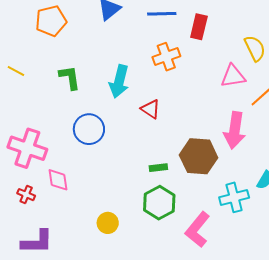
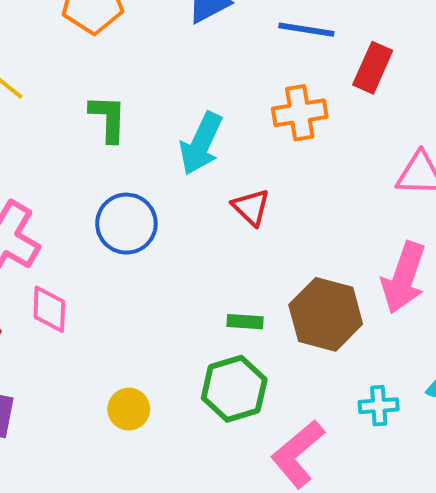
cyan cross: (234, 197) -> (379, 406), size x0.7

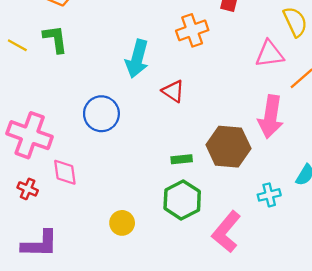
green L-shape: (108, 118) -> (55, 39), moved

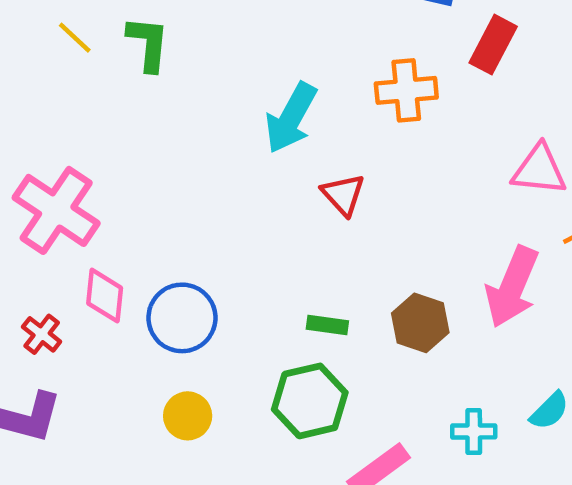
blue circle: (101, 114) -> (182, 318), moved
brown hexagon: (228, 147) -> (420, 323), size x0.7
red cross: (28, 189) -> (42, 334), moved

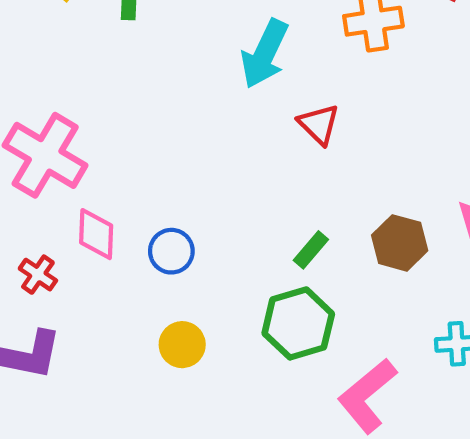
blue circle: (182, 318) -> (171, 251), size x0.7
green rectangle: (327, 325) -> (311, 250), turned -54

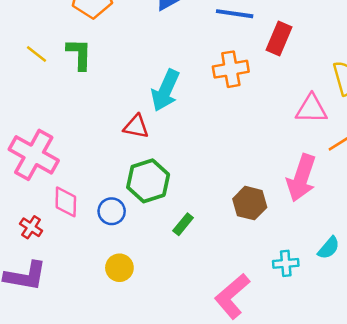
red triangle: (319, 124) -> (136, 127), moved, turned -32
green rectangle: (311, 250) -> (183, 224), moved
green hexagon: (298, 324) -> (148, 181), moved

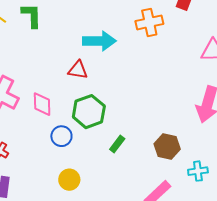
cyan arrow: (165, 90) -> (99, 41), turned -112
pink diamond: (66, 202) -> (42, 104), moved
brown hexagon: (250, 203) -> (167, 147), moved

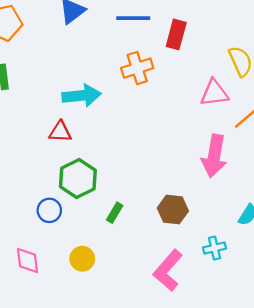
pink diamond: (42, 104) -> (28, 261), moved
cyan cross: (198, 171) -> (215, 248), moved
yellow circle: (69, 180) -> (82, 259), moved

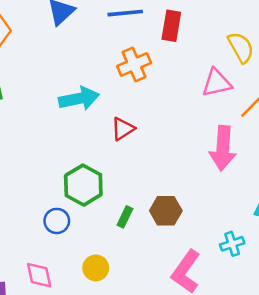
red triangle: (60, 132) -> (123, 129), moved, turned -30
brown hexagon: (173, 210) -> (166, 211), moved

